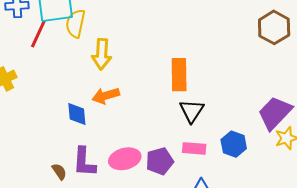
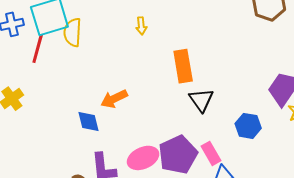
yellow arrow: (102, 54) -> (141, 26), moved, size x0.6
pink rectangle: (194, 148) -> (211, 153), moved, turned 65
purple pentagon: (160, 161) -> (178, 155), size x1.4

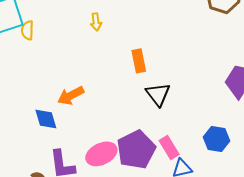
yellow semicircle: (73, 32) -> (27, 30), size x0.7
orange rectangle: (183, 66) -> (139, 61), size x0.7
blue hexagon: (248, 126) -> (216, 139), moved

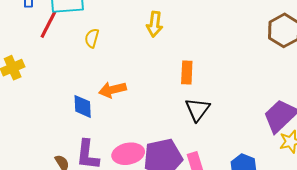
yellow arrow: (96, 22) -> (155, 24), size x1.4
yellow semicircle: (27, 30) -> (92, 38), moved

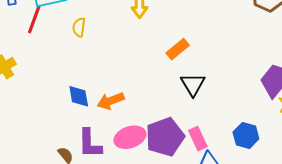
orange rectangle: (187, 73) -> (178, 49), turned 55
orange arrow: (112, 90) -> (111, 101), moved

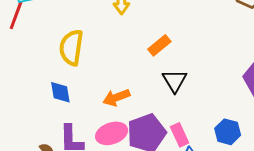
yellow semicircle: (79, 27) -> (71, 48), moved, size x1.8
orange arrow: (111, 101) -> (116, 97), moved

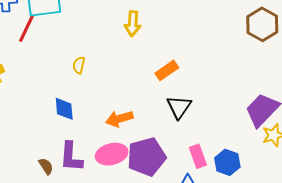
yellow semicircle: (71, 48) -> (79, 65), size x0.5
pink rectangle: (180, 135) -> (198, 156), moved

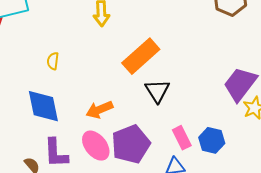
orange rectangle: (167, 70) -> (141, 56), size x1.6
blue diamond: (64, 109) -> (43, 106), size x1.5
pink ellipse: (112, 154) -> (96, 146), turned 72

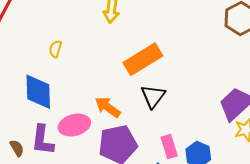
orange arrow: (99, 110) -> (108, 107), moved, turned 48
pink ellipse: (96, 146) -> (74, 125), moved, turned -76

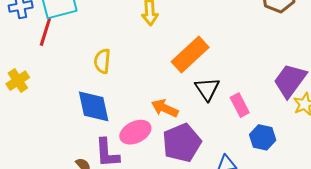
yellow semicircle: (55, 49) -> (102, 61), size x1.4
pink rectangle: (169, 147) -> (240, 105), moved

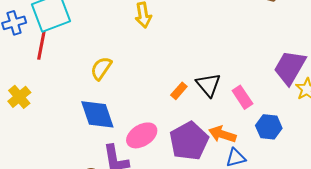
orange rectangle: (190, 54) -> (179, 91), moved, size x0.5
yellow semicircle: (102, 61) -> (101, 68), turned 35
orange arrow: (165, 108) -> (222, 134), moved

